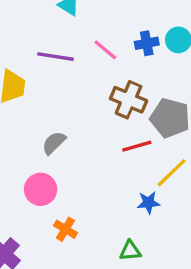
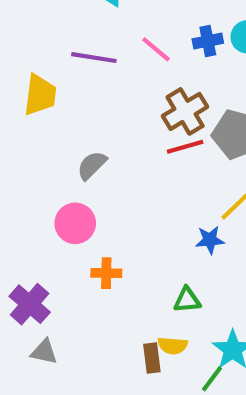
brown cross: (129, 100) -> (185, 111), turned 36
red line: (137, 146) -> (185, 147), moved
orange cross: (65, 229) -> (106, 273), turned -30

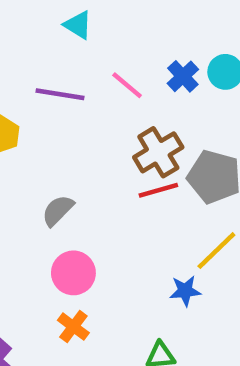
blue cross: (208, 41) -> (183, 76), turned -32
pink circle: (75, 223) -> (73, 273), moved
orange cross: (106, 273) -> (73, 327), turned 36

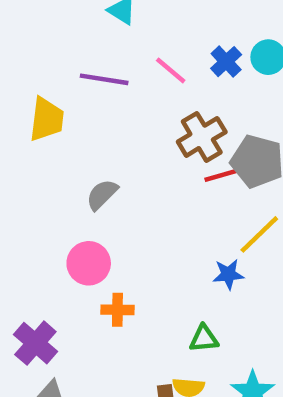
red line: (158, 190) -> (224, 175), moved
pink circle: (73, 273) -> (89, 263), moved
orange cross: (73, 327) -> (117, 310), turned -36

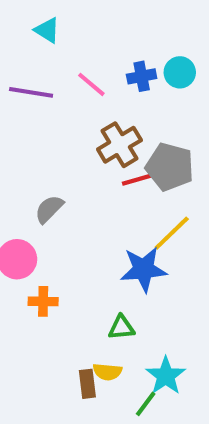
blue cross: (226, 62) -> (142, 76), turned 32
gray semicircle: (102, 195) -> (49, 209), moved
blue star: (228, 274) -> (144, 269), size x1.6

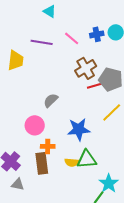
blue star: (144, 269) -> (79, 129), moved
green triangle: (122, 328) -> (87, 159), size x1.5
yellow semicircle: (107, 372) -> (72, 162), moved
brown rectangle: (87, 384) -> (42, 163), moved, size x1.5

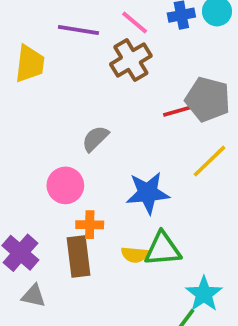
brown cross: (86, 68) -> (131, 60), moved

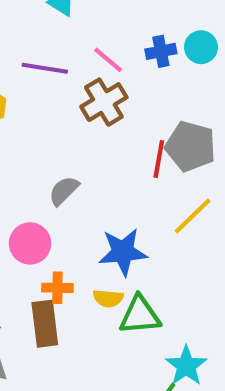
red line: (180, 111) -> (159, 159), turned -64
yellow semicircle: (135, 255) -> (108, 298), moved

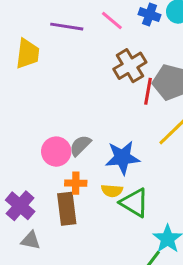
blue cross: (161, 51) -> (150, 15), turned 30
brown cross: (104, 102) -> (130, 66), moved
gray semicircle: (64, 191) -> (80, 146), moved
green triangle: (140, 315) -> (134, 203), turned 36

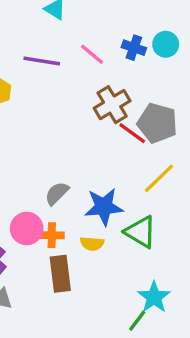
red line: (148, 91) -> (132, 133), turned -64
pink circle: (56, 152) -> (27, 229), moved
green triangle: (134, 203) -> (141, 232), moved
brown rectangle: (67, 209) -> (60, 274), moved

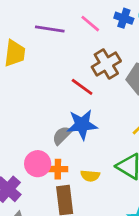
red line: (132, 133) -> (82, 87), moved
blue star: (104, 207) -> (82, 125), moved

